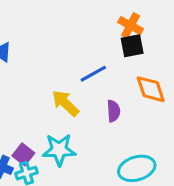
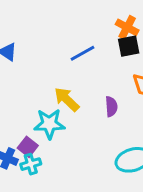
blue line: (93, 74) -> (82, 53), moved
cyan star: (59, 150) -> (49, 124), moved

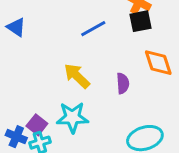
cyan star: (49, 124) -> (72, 117), moved

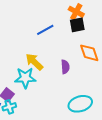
cyan star: (72, 117) -> (25, 78), moved

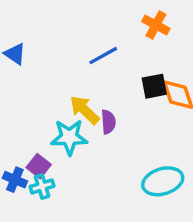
black square: (77, 25) -> (154, 86), moved
purple semicircle: (65, 67) -> (108, 122), moved

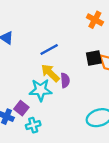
blue line: (103, 56) -> (49, 50), moved
cyan cross: (42, 186) -> (33, 125), moved

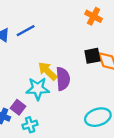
blue line: (49, 50) -> (26, 31), moved
purple semicircle: (65, 80) -> (63, 79), size x1.5

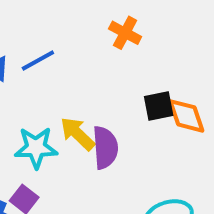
orange cross: (94, 16) -> (125, 33), moved
cyan star: (38, 89) -> (36, 148), moved

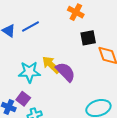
black square: (159, 106) -> (88, 38), moved
purple semicircle: (105, 148) -> (65, 72), turned -40

